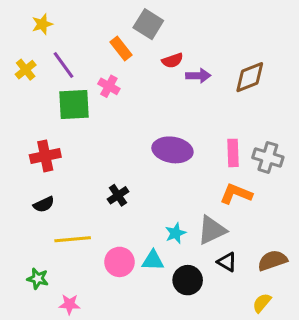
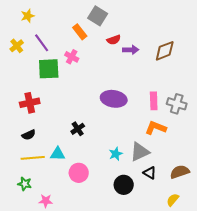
yellow line: (73, 239) -> (33, 158), moved
cyan triangle: (153, 260) -> (58, 154), moved

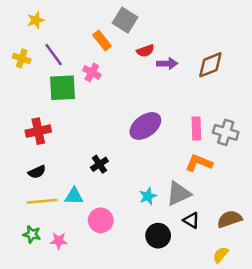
yellow cross: (17, 46) -> (22, 58), turned -32
purple ellipse: (114, 99) -> (145, 126), turned -45
pink star: (46, 201) -> (59, 241), moved

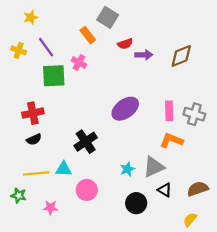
black cross: (99, 164) -> (86, 142), size x1.5
black semicircle: (37, 172) -> (34, 139), moved
green star: (32, 234) -> (19, 195), moved

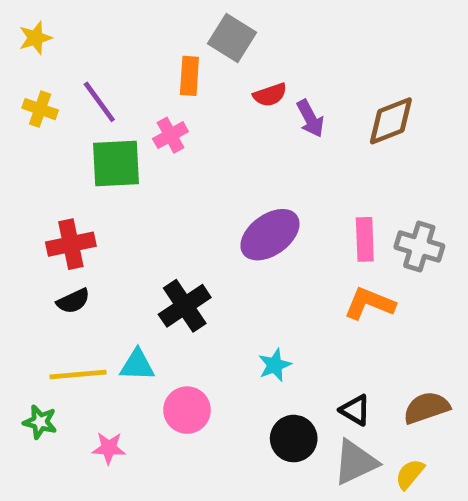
yellow star: (31, 17) -> (35, 38), moved
orange rectangle: (88, 35) -> (189, 76), turned 42
purple arrow: (144, 55) -> (310, 119), turned 63
pink cross: (79, 63) -> (170, 135), turned 32
gray triangle: (154, 167) -> (355, 462), moved

